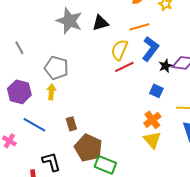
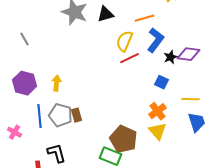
gray pentagon: (56, 68) -> (60, 115), moved
blue line: (34, 125) -> (40, 116), turned 55
brown pentagon: (88, 148) -> (124, 139), moved

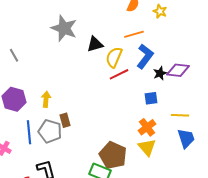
black triangle: (106, 14) -> (95, 44), moved
blue square: (162, 82) -> (151, 98), turned -32
brown rectangle: (76, 115) -> (65, 120), moved

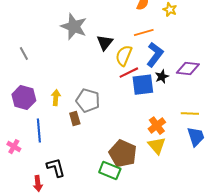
black triangle: (95, 44) -> (105, 43), turned -36
black star: (160, 73) -> (162, 77), moved
blue square: (151, 98) -> (143, 85), moved, size x1.6
gray pentagon: (50, 131) -> (88, 101), moved

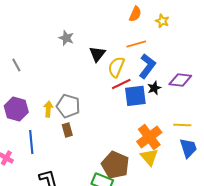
gray star: (74, 27) -> (66, 38), size x0.6
gray pentagon: (88, 101) -> (68, 106), moved
orange cross: (157, 126) -> (149, 137), size x1.4

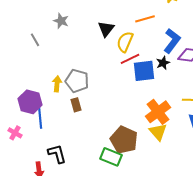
gray star: (66, 38) -> (61, 21), moved
gray line: (16, 65) -> (35, 40), moved
blue L-shape: (147, 66) -> (172, 41), moved
purple hexagon: (16, 109) -> (30, 102), moved

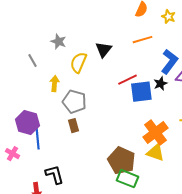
yellow semicircle: (125, 42) -> (78, 63), moved
yellow arrow: (57, 84) -> (54, 84), moved
yellow triangle: (158, 132) -> (155, 153), turned -30
green rectangle: (111, 157) -> (127, 179), moved

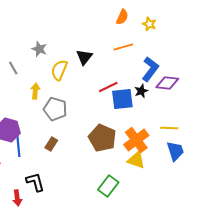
brown rectangle: (73, 126) -> (51, 144), moved, turned 48
brown pentagon: (121, 161) -> (102, 138), moved
green rectangle: (127, 179) -> (108, 186), turned -75

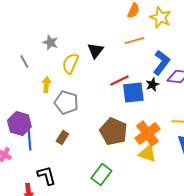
yellow star: (149, 24) -> (160, 18), size x1.5
green rectangle: (108, 186) -> (101, 174), moved

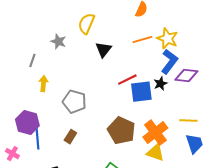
yellow star: (160, 18) -> (167, 39), moved
gray line: (24, 62) -> (32, 61), turned 48
yellow semicircle: (70, 64) -> (86, 24), moved
yellow arrow: (46, 84) -> (43, 84), moved

